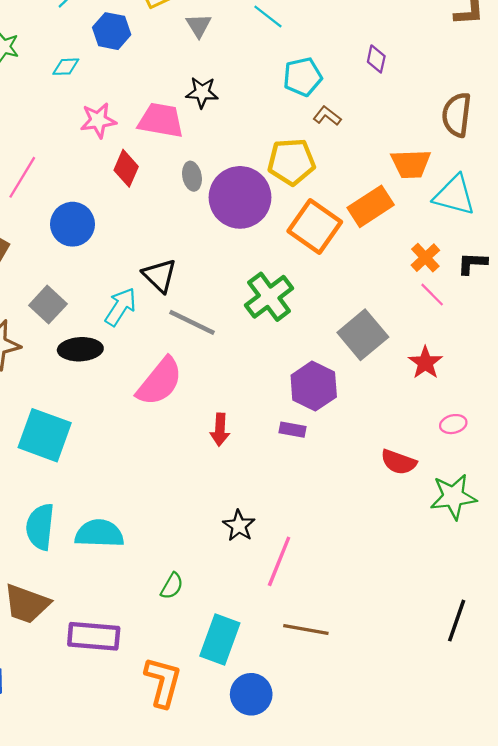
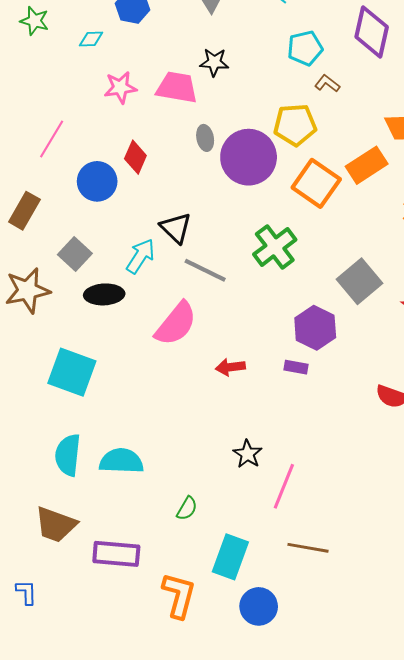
purple diamond: (376, 59) -> (372, 32), size x2.0
red diamond: (126, 168) -> (135, 157), moved
red arrow: (220, 430) -> (230, 367), turned 80

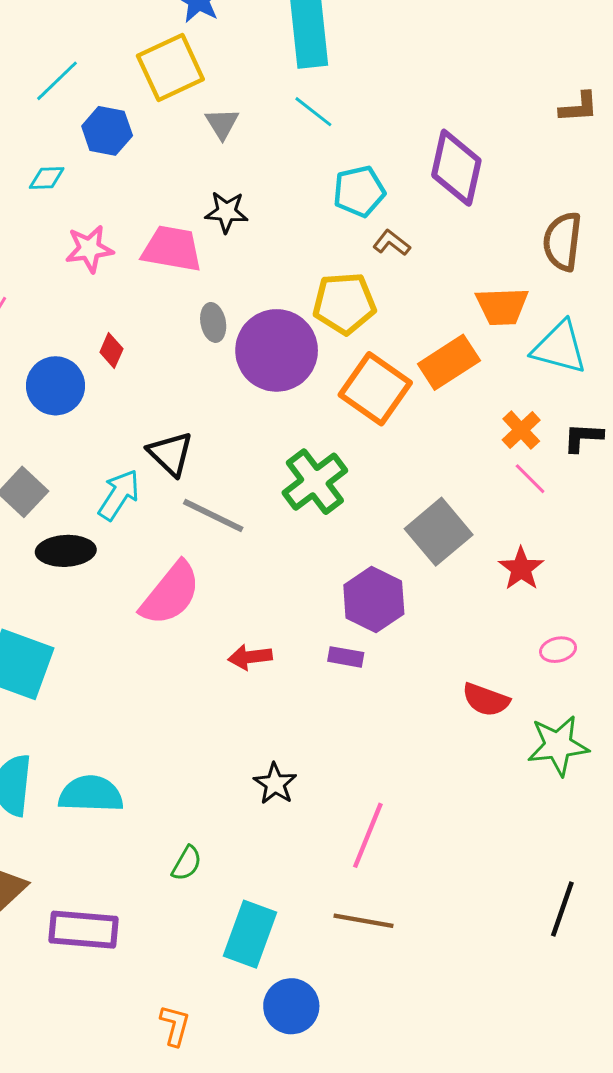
red diamond: (135, 157) -> (111, 350), size x0.7
pink line: (284, 486) -> (368, 835), moved
orange L-shape: (179, 595) -> (175, 1025), moved, size x0.6

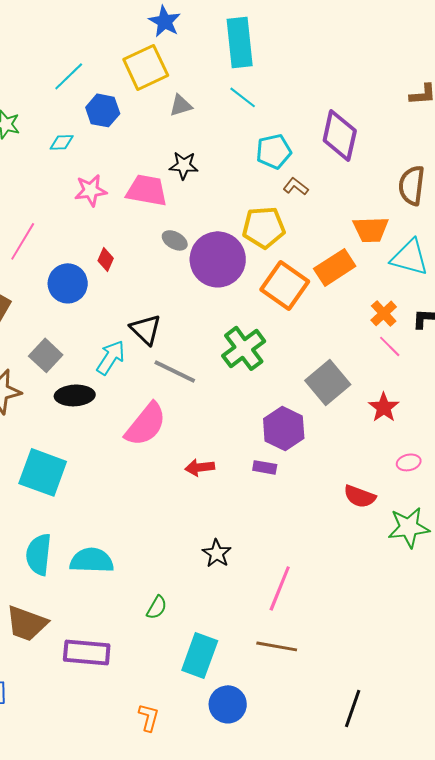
gray triangle: (222, 124) -> (181, 105), turned 45
gray ellipse: (213, 322) -> (175, 240), turned -50
black line: (562, 909) -> (353, 708), moved

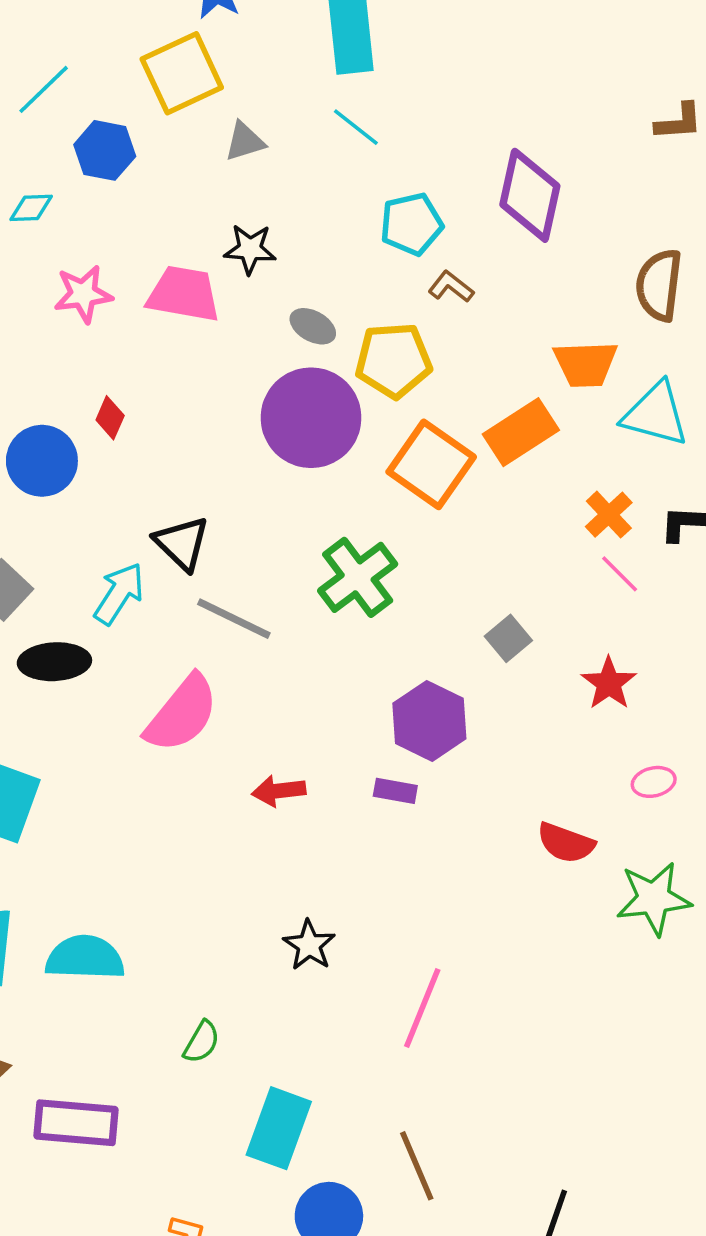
gray ellipse: (175, 240) -> (313, 326), moved
gray square: (328, 382) -> (508, 638), size x0.6
brown line: (277, 646) -> (417, 1166), moved, turned 57

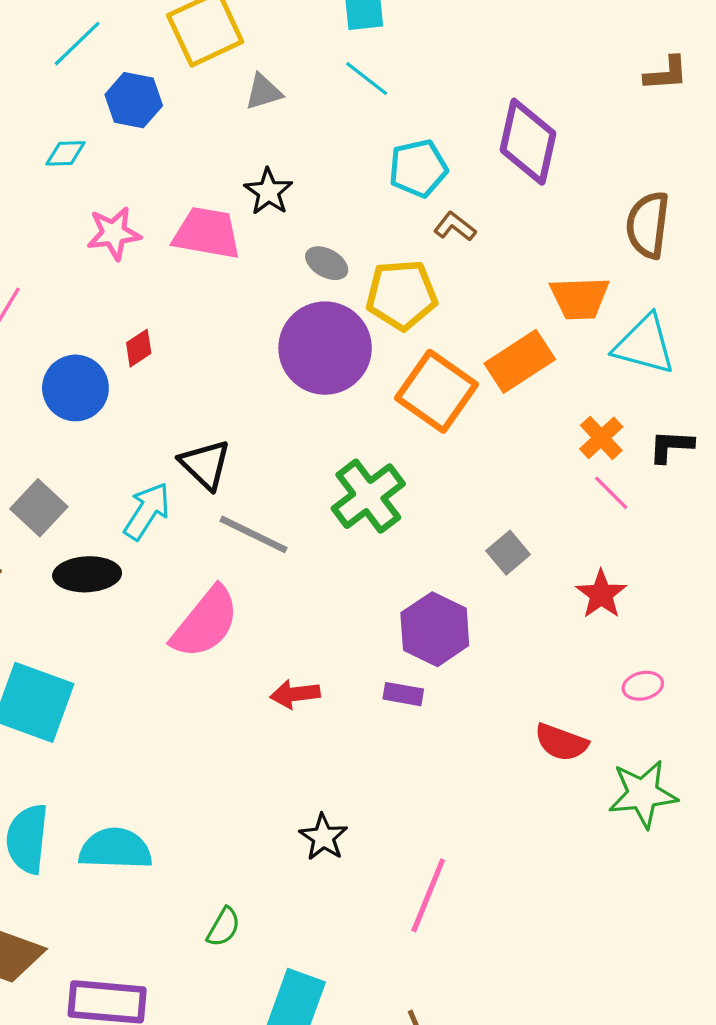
black star: (250, 249) -> (268, 192), turned 30
red diamond: (110, 418) -> (139, 348), turned 33

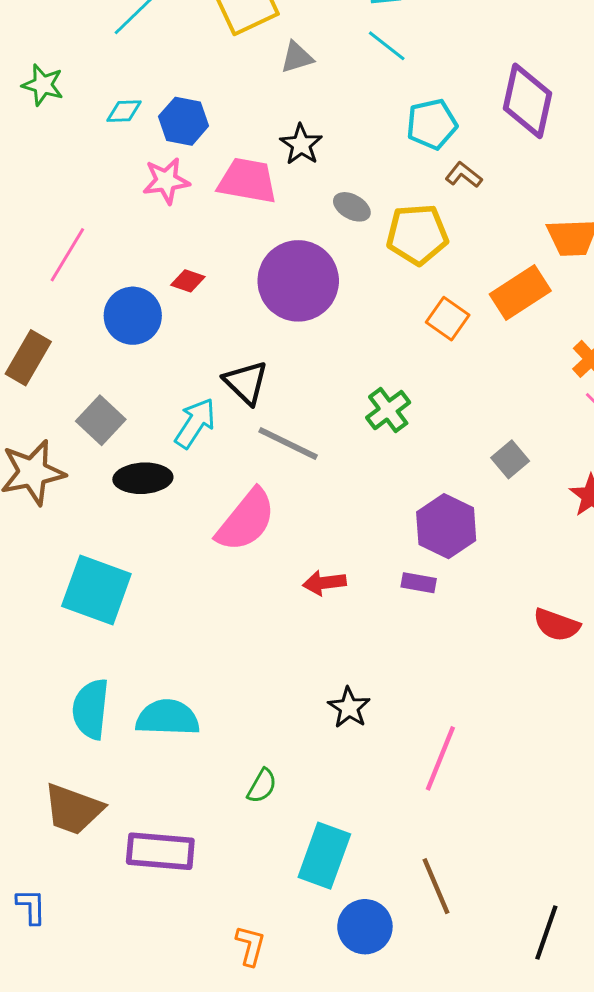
blue hexagon: (134, 100) -> (184, 121), moved
red diamond: (139, 348) -> (188, 281), turned 52
purple circle: (325, 348) -> (298, 281), moved
orange square: (436, 391) -> (448, 319), size x0.6
green cross: (368, 496) -> (388, 410), size x0.7

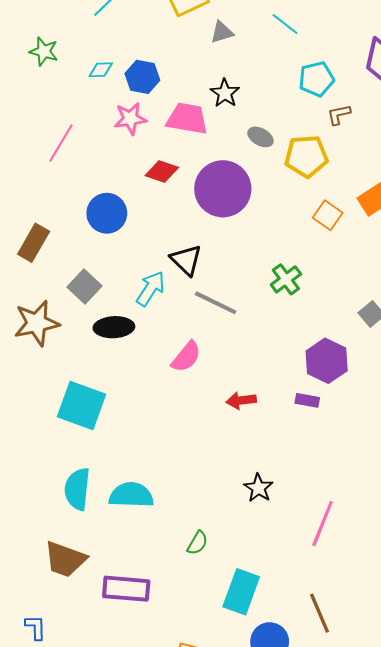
brown L-shape: (464, 175) -> (339, 115), turned -50
pink line: (67, 255) -> (61, 143), moved
red diamond: (188, 281) -> (162, 172), moved, size x1.4
pink semicircle: (246, 520) -> (186, 357), size x0.7

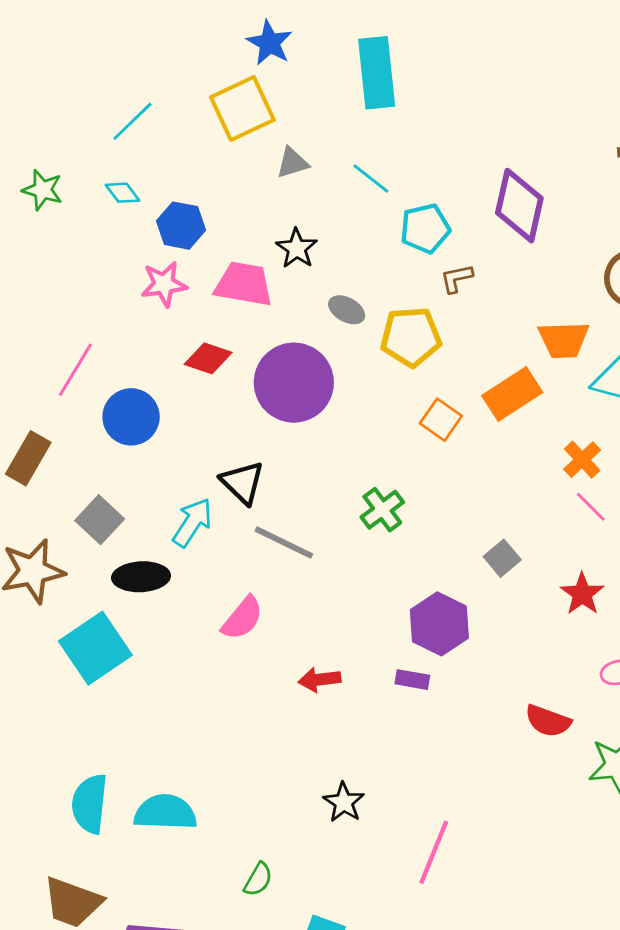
cyan line: (285, 24) -> (371, 178), moved
cyan diamond: (101, 70) -> (122, 193), moved, turned 55
pink line: (61, 143) -> (75, 370), moved
cyan square: (81, 406) -> (95, 648), moved, turned 36

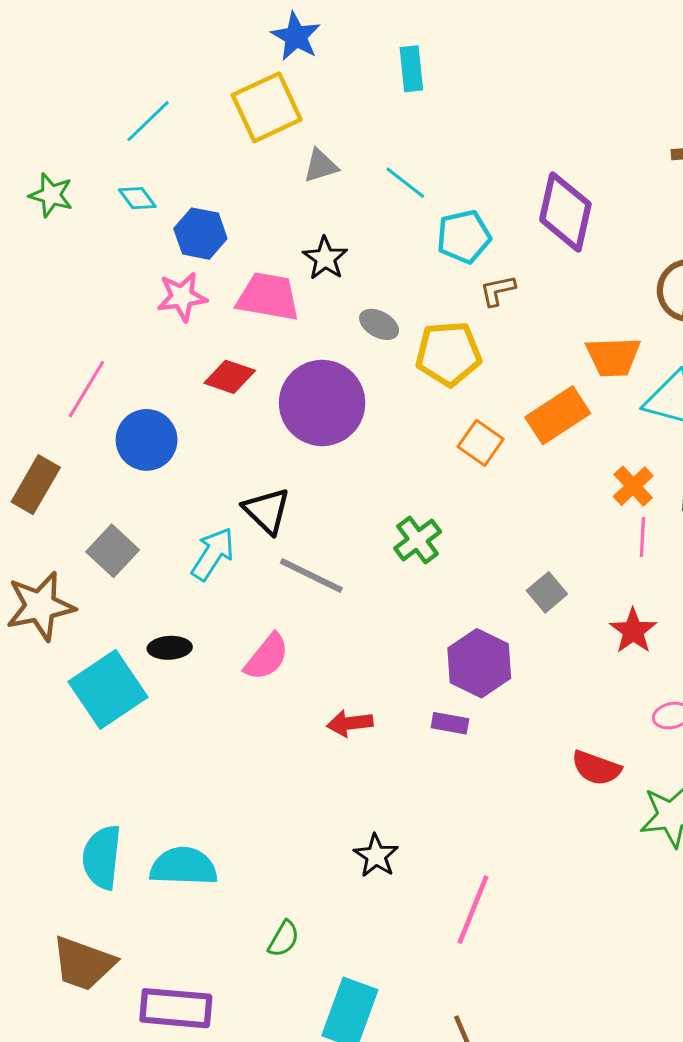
cyan rectangle: (377, 73) -> (411, 69), size x0.6
pink line: (591, 507) -> (642, 537), turned 48
black ellipse: (141, 577) -> (170, 648), moved, size x0.7

